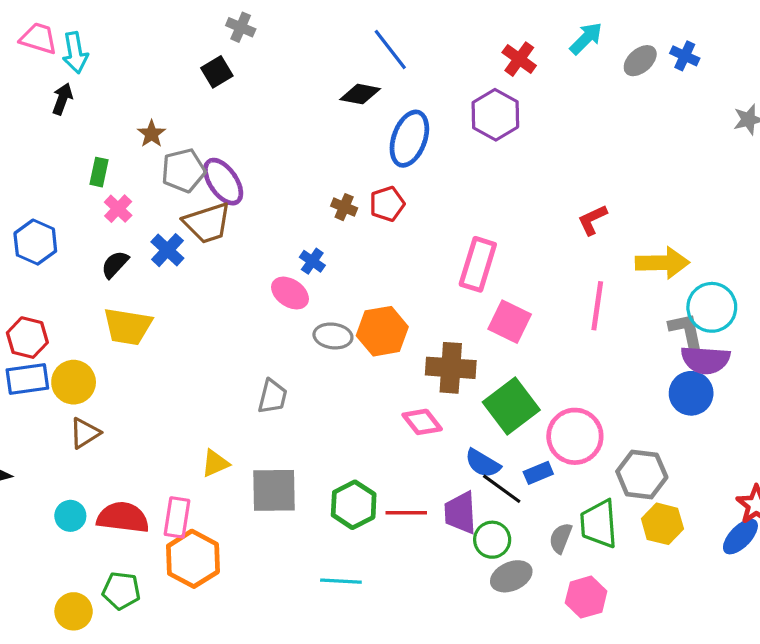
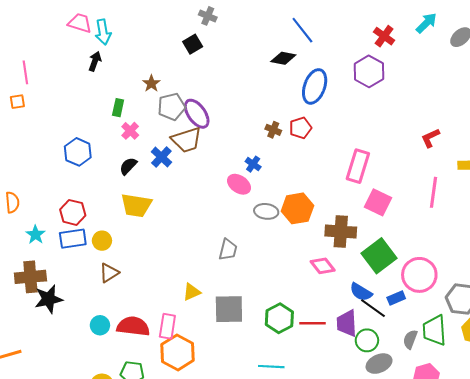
yellow circle: (74, 382) -> (102, 241), size x0.7

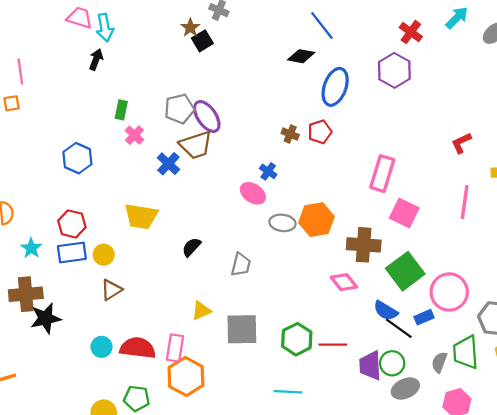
brown star: (151, 83) -> (190, 28), moved
black semicircle: (128, 166) -> (191, 247), moved
purple trapezoid: (347, 323) -> (370, 365), moved

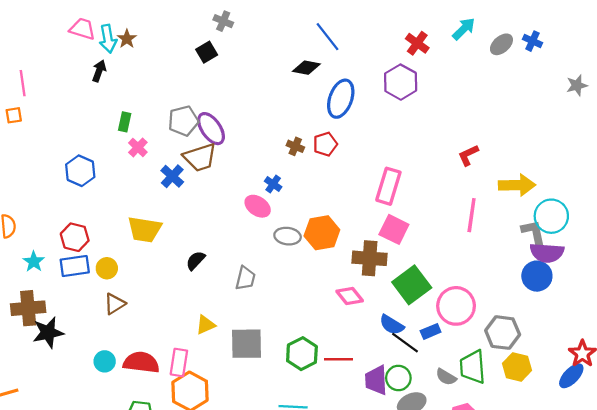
brown star: (190, 28) -> (127, 39), moved
pink square: (404, 213) -> (394, 229), moved
gray semicircle: (439, 362) -> (446, 377), turned -80

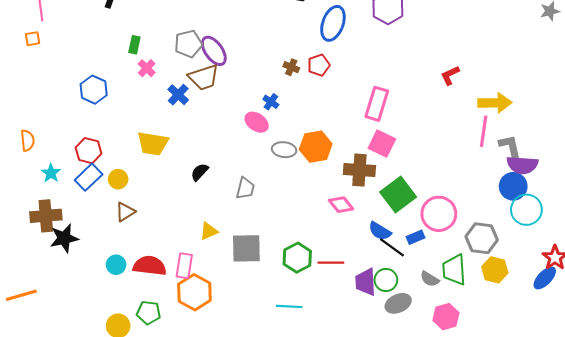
pink line: (472, 215) -> (484, 131), moved
cyan circle: (551, 216) -> (526, 210), moved
blue rectangle: (75, 266) -> (89, 177), turned -36

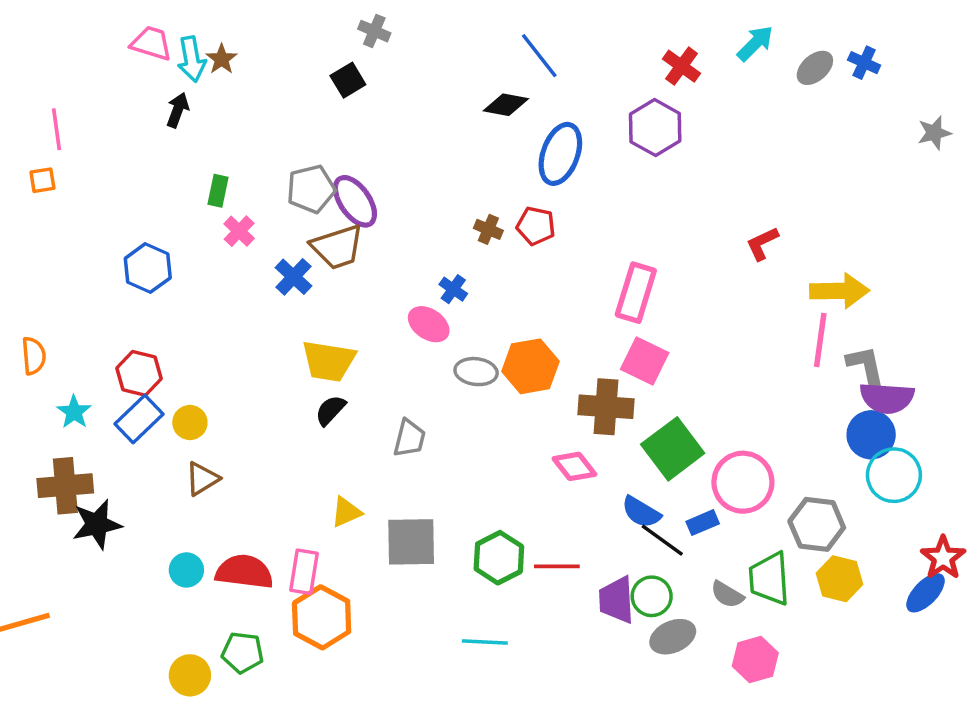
red pentagon: (319, 65) -> (536, 226), turned 30
yellow trapezoid: (153, 144) -> (329, 361), moved

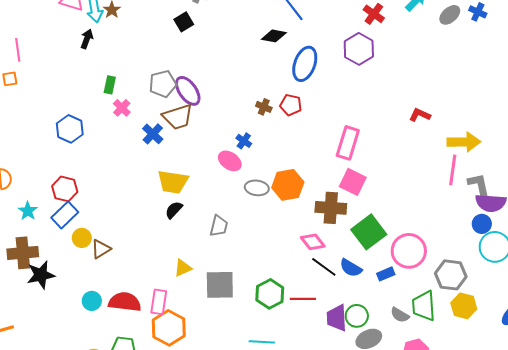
red L-shape: (762, 243) -> (420, 115), turned 50
yellow circle: (190, 423) -> (82, 238), moved
blue circle: (871, 435) -> (482, 224), size x0.7
black line: (662, 540) -> (324, 267), moved

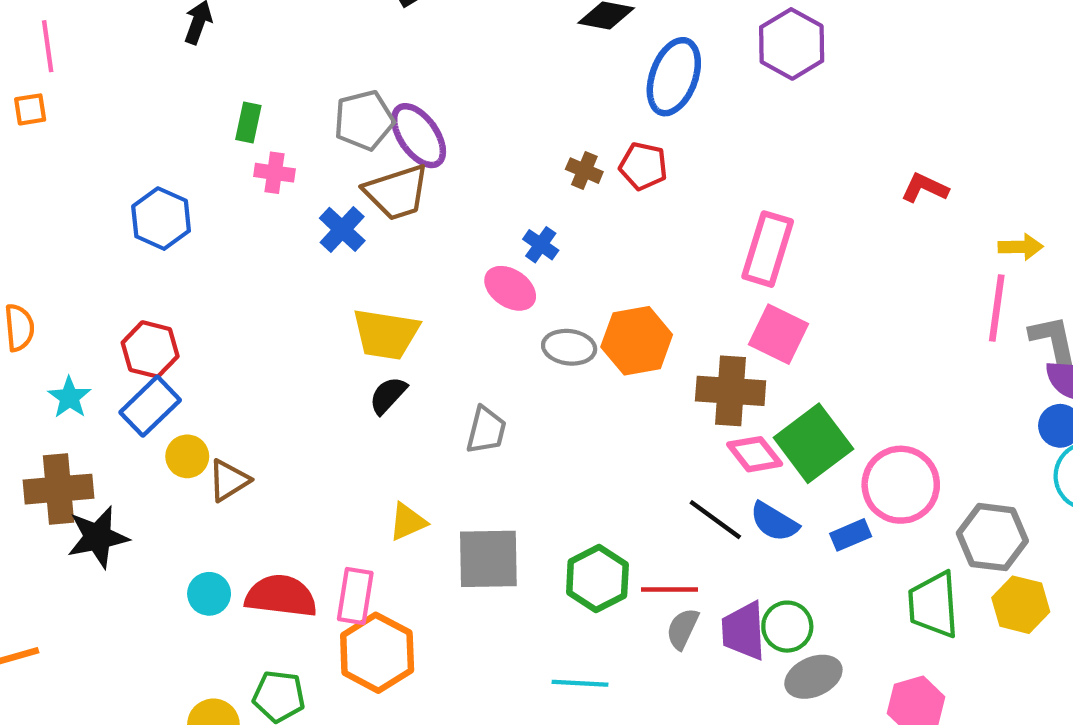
pink cross: (122, 108) -> (275, 173), turned -36
yellow arrow: (464, 142) -> (1021, 247), size x0.6
pink diamond: (313, 242) -> (755, 454), moved
gray semicircle: (400, 315) -> (683, 629), moved, turned 84

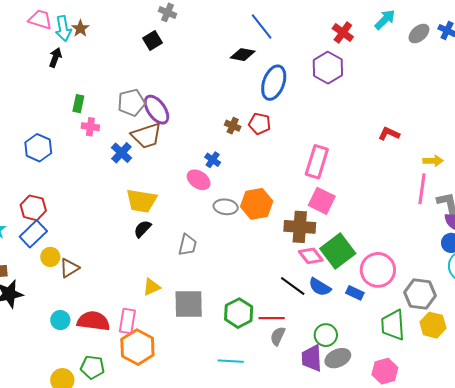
blue rectangle: (851, 535) -> (355, 293), turned 48
purple trapezoid: (744, 631) -> (312, 358), moved

